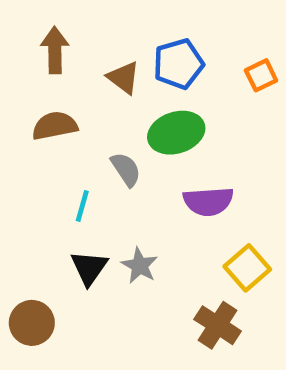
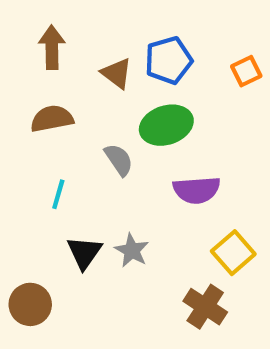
cyan line: (82, 206) -> (58, 194), moved

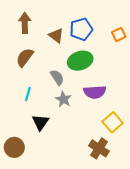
brown semicircle: (52, 119) -> (25, 57), turned -42
gray star: (132, 250) -> (63, 99), moved

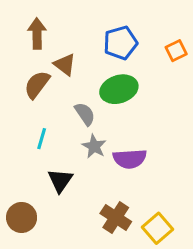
brown triangle: (56, 36) -> (65, 64), moved
purple semicircle: (95, 92) -> (130, 159), moved
yellow square: (113, 122) -> (158, 228), moved
brown cross: (99, 148) -> (116, 217), moved

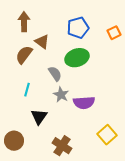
brown cross: (116, 217) -> (62, 146), moved
yellow square: (158, 228) -> (107, 135), moved

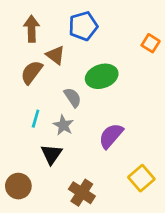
blue pentagon: (78, 28) -> (83, 26), moved
orange square: (114, 33) -> (151, 43), turned -32
gray star: (61, 95) -> (63, 125), moved
purple semicircle: (84, 103) -> (111, 136), turned 135

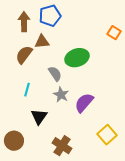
blue pentagon: (83, 26) -> (50, 16), moved
brown triangle: (55, 55) -> (42, 42), turned -42
gray star: (63, 125) -> (61, 95), moved

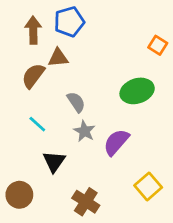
green ellipse: (77, 58) -> (137, 91), moved
cyan line: (27, 90) -> (37, 124), turned -64

